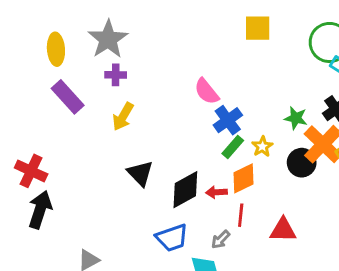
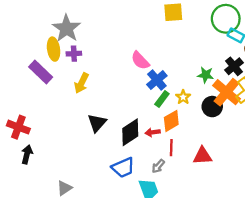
yellow ellipse: (56, 49) -> (54, 49), moved
black triangle: (140, 173) -> (97, 123), turned 30
black arrow: (40, 210) -> (27, 154), size x0.7

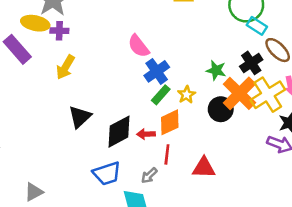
yellow ellipse: (54, 49) -> (35, 23), turned -75

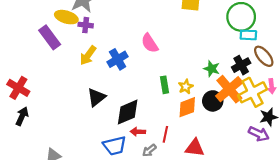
cyan rectangle: (257, 26) -> (248, 35), turned -35
blue cross: (157, 71) -> (118, 59), moved
green rectangle: (161, 95) -> (165, 85), turned -56
orange diamond: (170, 122) -> (187, 107), moved
red arrow: (146, 134) -> (138, 132), moved

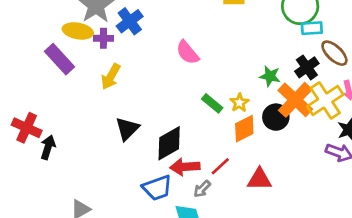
blue cross: (118, 59) -> (130, 21), moved
green rectangle: (165, 85) -> (212, 103), turned -35
black arrow: (22, 116) -> (48, 147), moved
red arrow: (138, 132) -> (185, 167), size x1.5
red line: (165, 134) -> (220, 166), turned 42

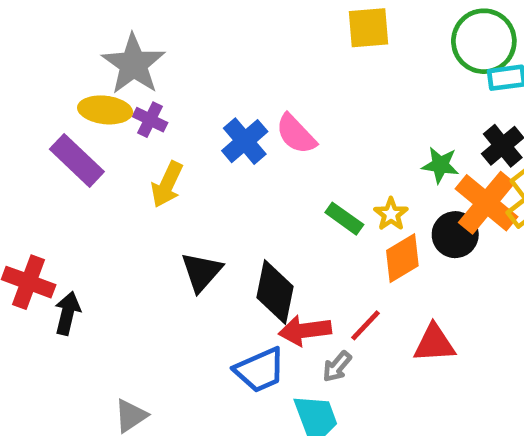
blue cross: (130, 21) -> (245, 141), moved
purple cross: (103, 38) -> (150, 120), turned 30
black diamond: (169, 143) -> (275, 292), turned -45

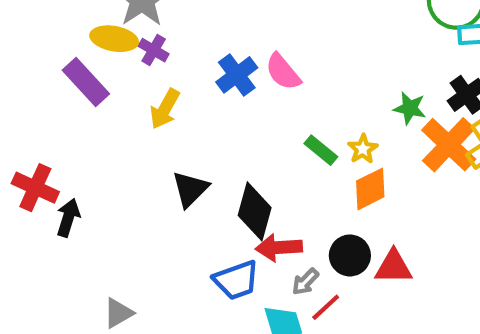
black circle: (455, 235) -> (350, 255), moved
red line: (366, 325) -> (326, 307), moved

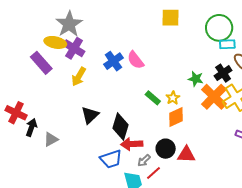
purple cross: (154, 50) -> (74, 48), size x1.5
gray triangle: (118, 313) -> (51, 139), moved

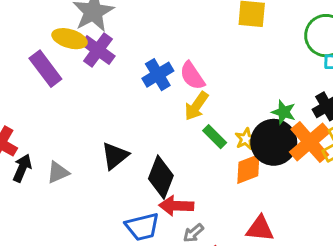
yellow arrow: (79, 77) -> (196, 106), moved
gray triangle: (51, 139) -> (58, 172), moved
black circle: (166, 149) -> (274, 142), moved, size x1.5

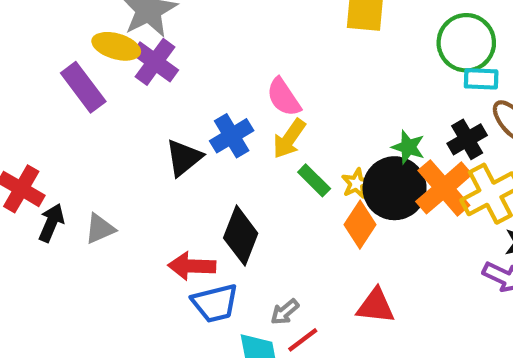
blue cross: (158, 75) -> (232, 136), moved
black triangle: (115, 156) -> (184, 158), moved
orange diamond: (248, 169) -> (360, 225), turned -36
red arrow: (176, 206) -> (192, 266), moved

